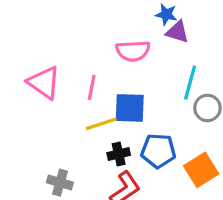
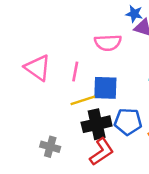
black cross: (119, 154) -> (97, 124), size x1.6

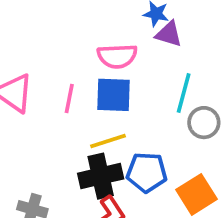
blue square: (105, 88) -> (114, 95), moved
yellow line: (83, 100) -> (108, 141), moved

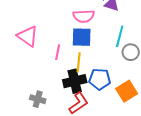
pink line: (69, 99) -> (58, 52), moved
yellow line: (108, 141) -> (79, 62), turned -66

